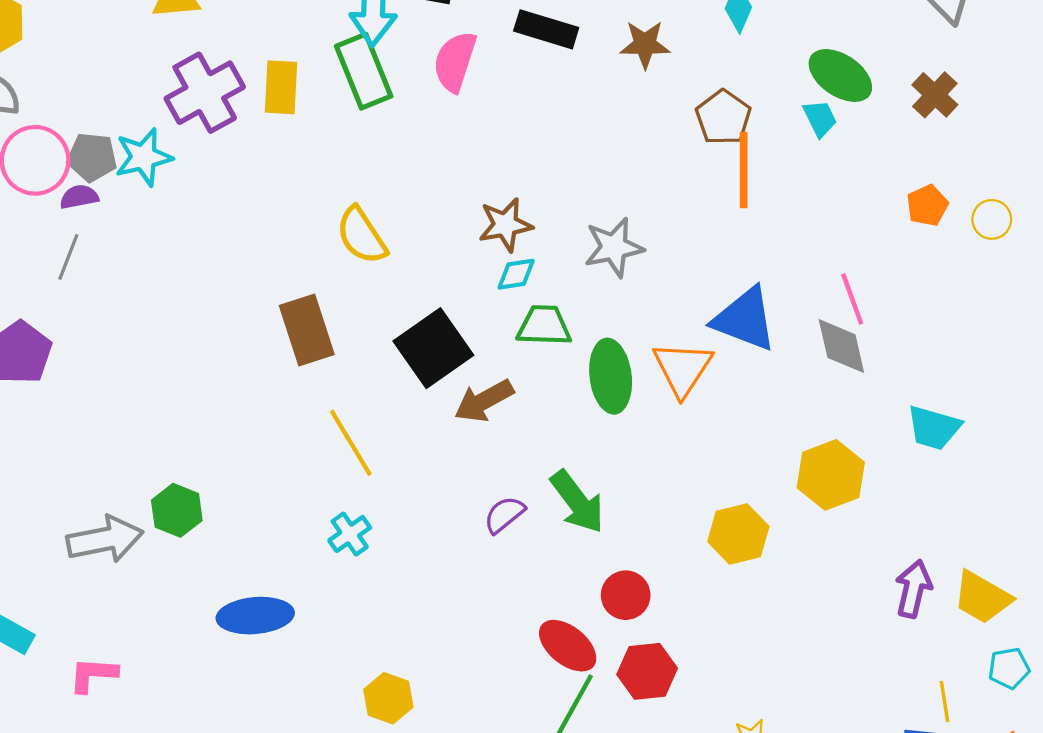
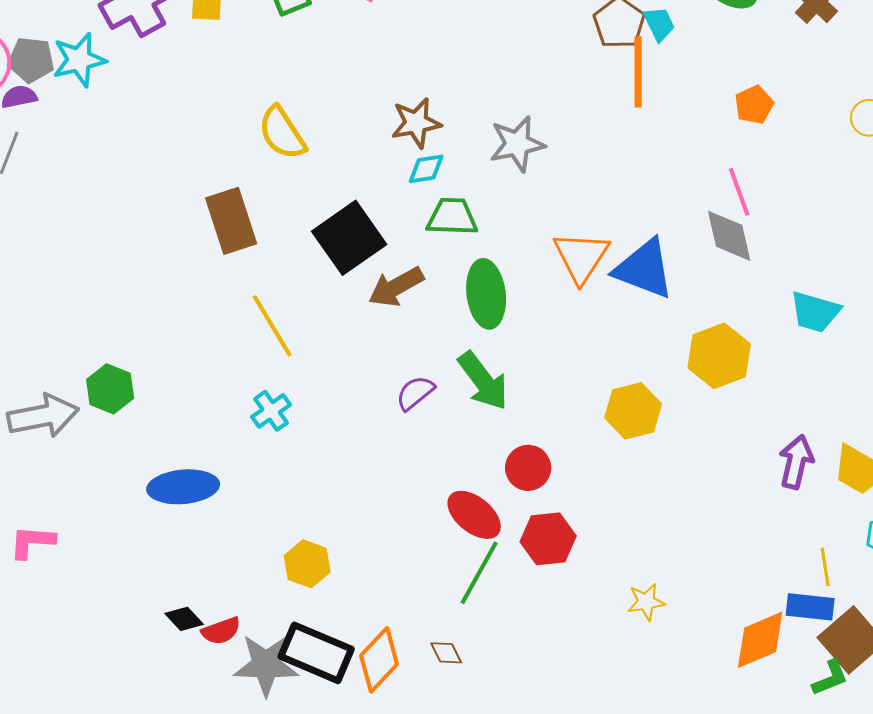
cyan trapezoid: (820, 118) -> (659, 24), moved
orange pentagon: (927, 205) -> (754, 105), moved
blue triangle: (745, 319) -> (644, 269), moved
green ellipse: (611, 376) -> (486, 294), moved

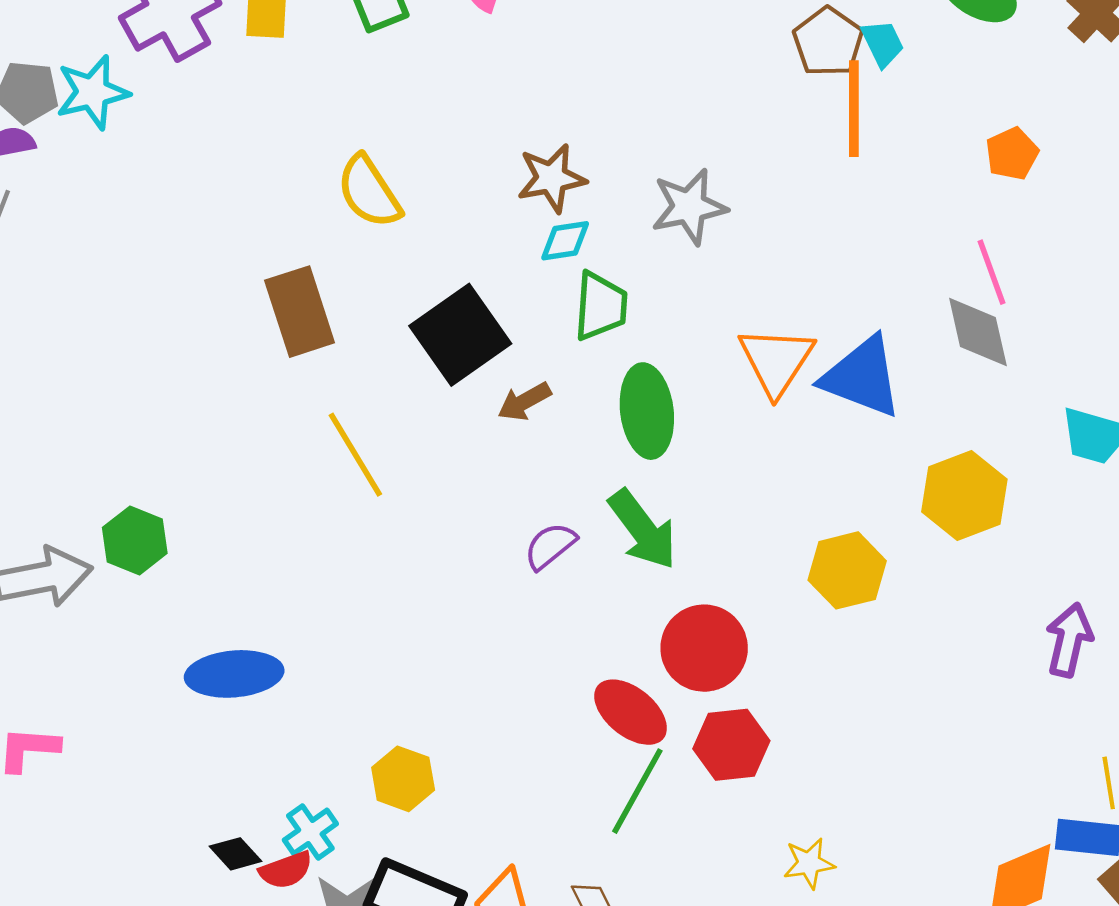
green trapezoid: (452, 217) -> (601, 306), turned 92
brown arrow: (396, 287) -> (524, 402), size x0.7
cyan cross: (271, 411) -> (310, 832), moved
red circle: (528, 468) -> (704, 648), size x1.4
yellow star: (646, 602) -> (809, 863), moved

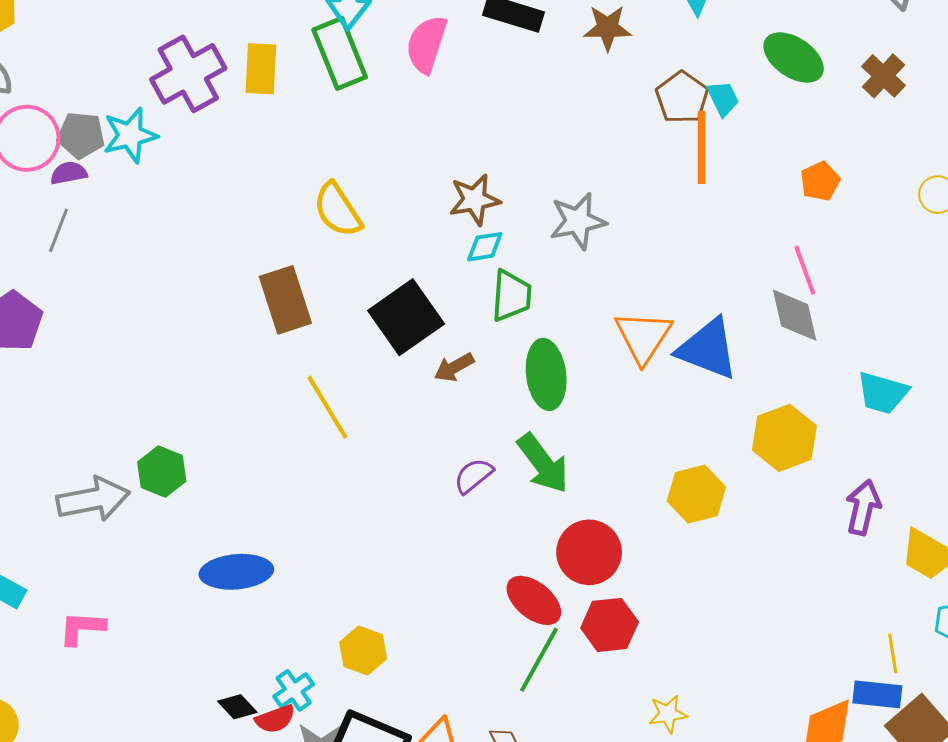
purple arrow: (1069, 640) -> (863, 507), moved

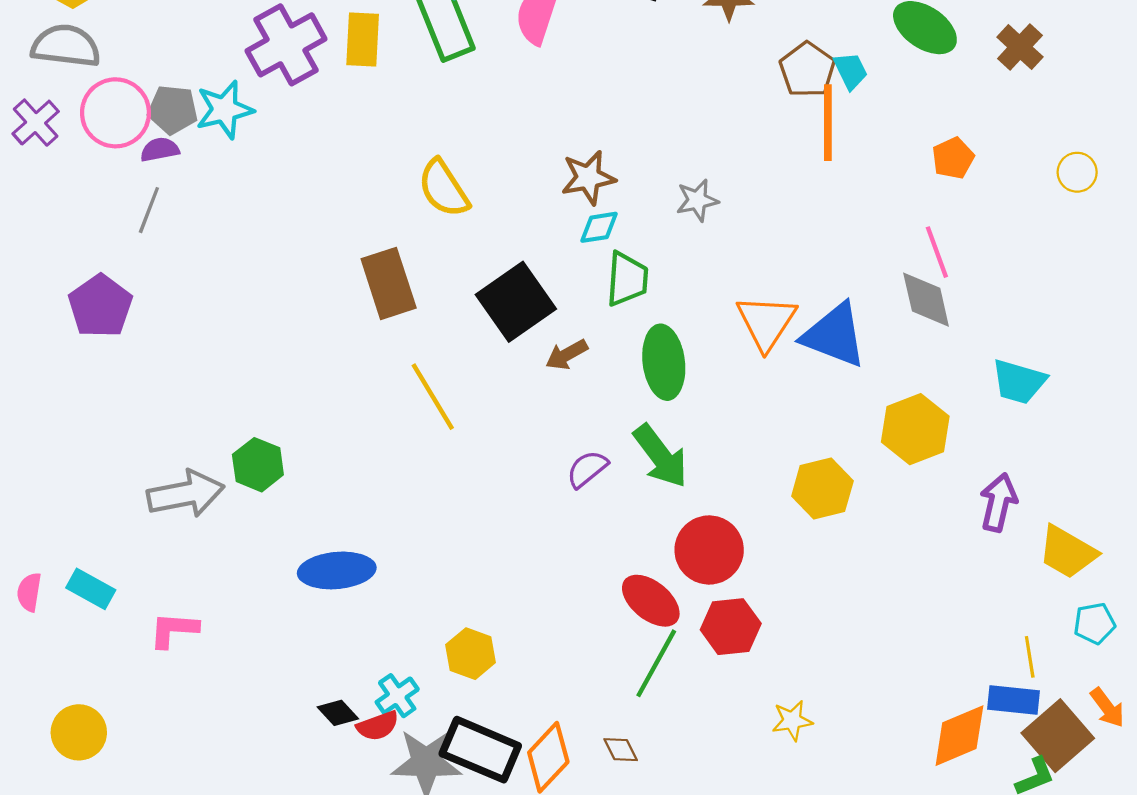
gray star: (578, 221) -> (697, 200), size x0.7

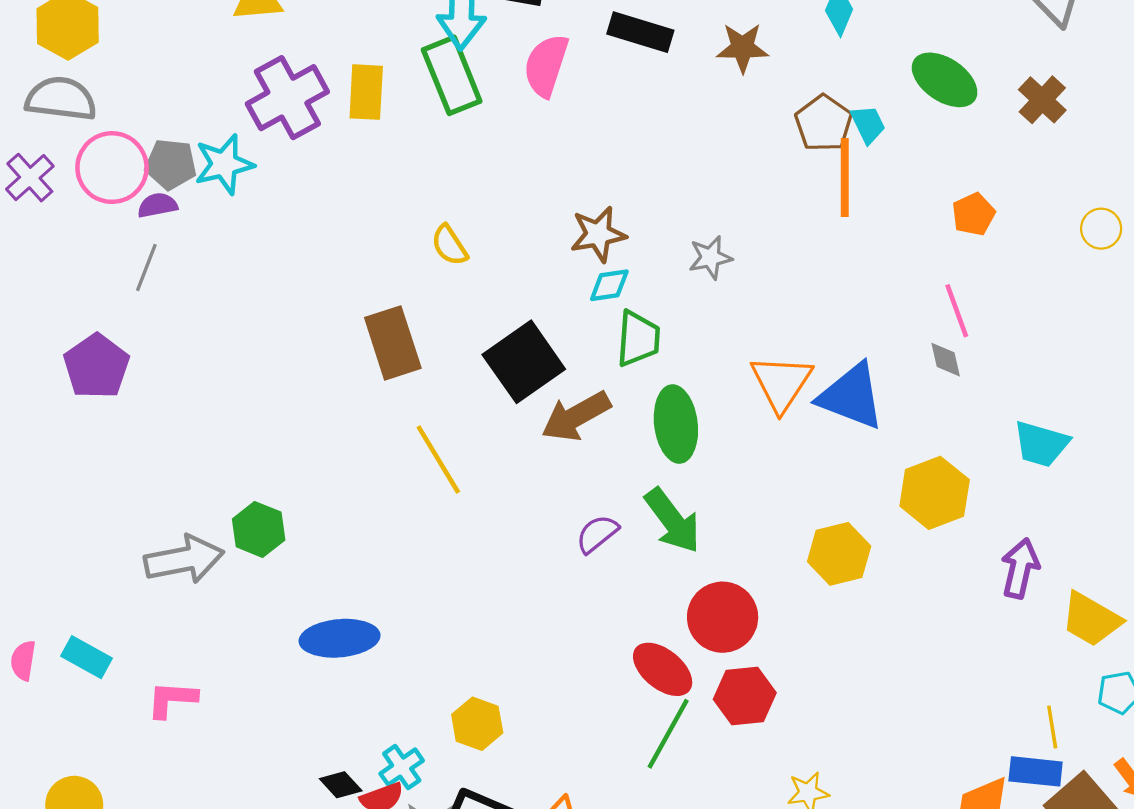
yellow semicircle: (444, 188) -> (449, 245), size x0.7
gray diamond: (926, 300) -> (946, 360), size x0.6
brown arrow: (567, 355) -> (576, 416), size x1.6

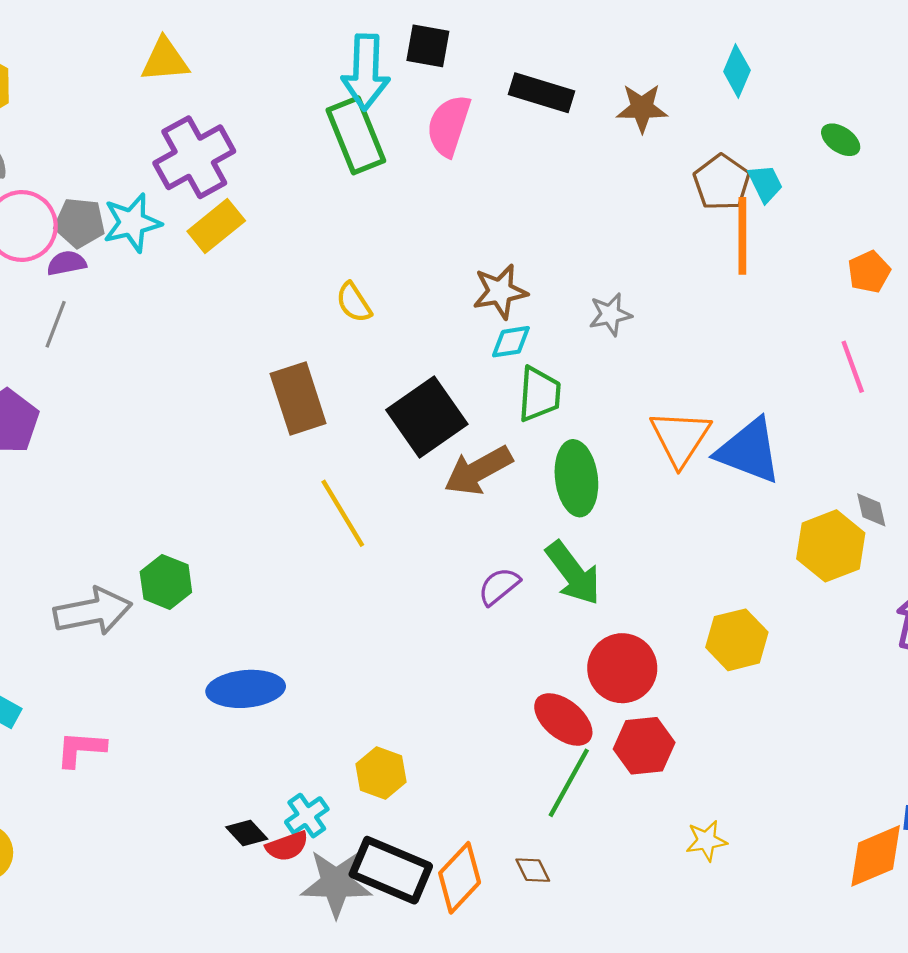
green ellipse: (945, 80) -> (841, 140), size x0.6
yellow rectangle: (366, 92) -> (216, 226), moved, turned 48
gray diamond: (946, 360) -> (871, 510), moved
yellow hexagon: (839, 554) -> (737, 640), moved

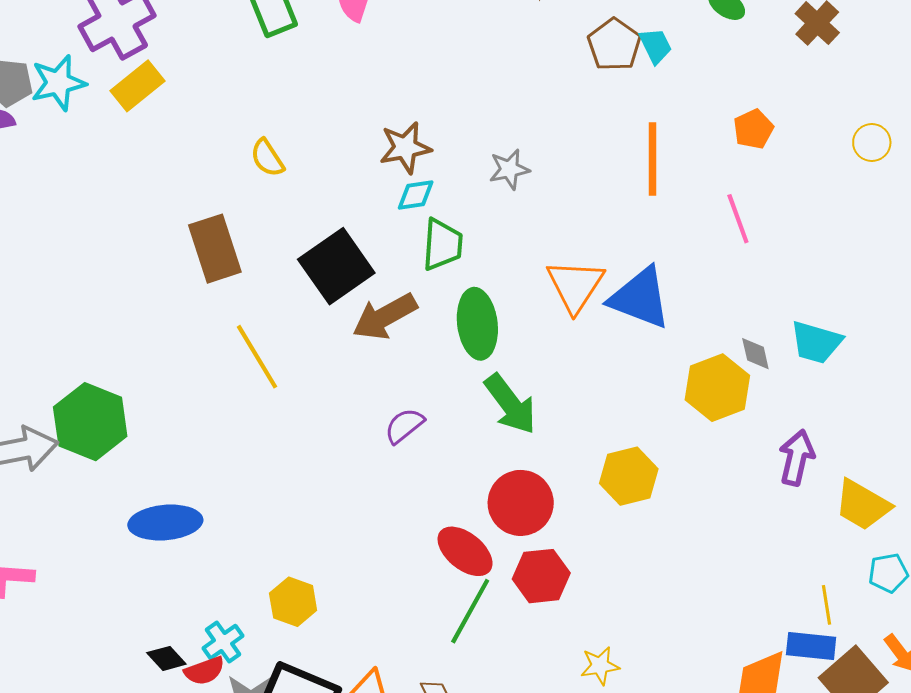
orange line: (742, 236) -> (652, 159), moved
green arrow: (573, 573) -> (510, 404), moved
green hexagon: (166, 582) -> (90, 422), size x1.5

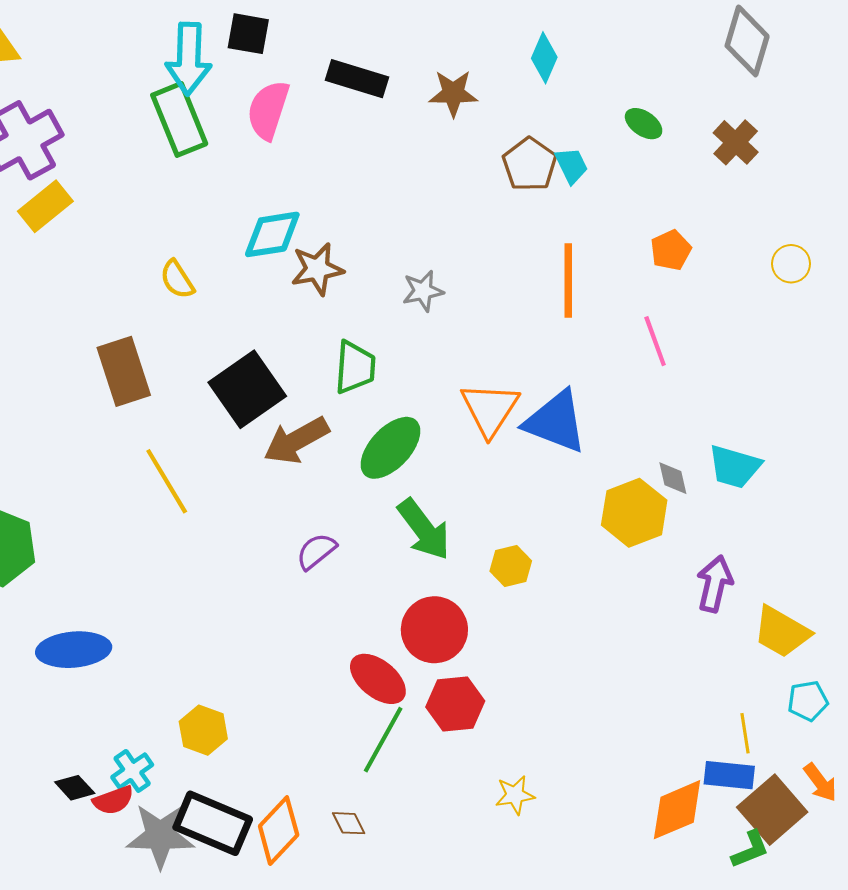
cyan diamond: (416, 195) -> (272, 234), moved, size x1.5
green ellipse: (477, 324) -> (390, 448), turned 50
yellow hexagon: (629, 476) -> (511, 566), moved, size x0.7

